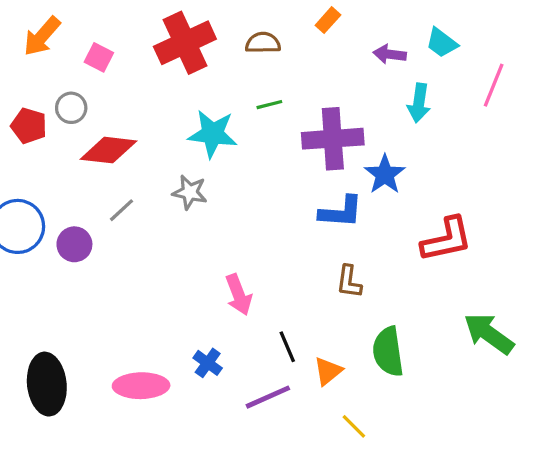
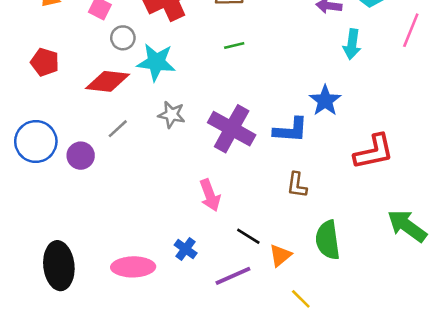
gray circle: (71, 108) -> (123, 38), moved
cyan star: (213, 134) -> (156, 62), moved
purple cross: (333, 139) -> (232, 129), moved, turned 33
black line: (287, 347) -> (248, 236), turned -35

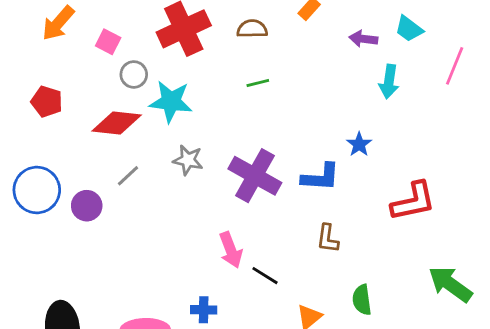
blue star: (325, 101) -> (359, 144), size x0.7
black line: (248, 236) -> (265, 276), moved
green semicircle: (328, 240) -> (362, 300), size x0.7
blue cross: (186, 249) -> (204, 310), turned -35

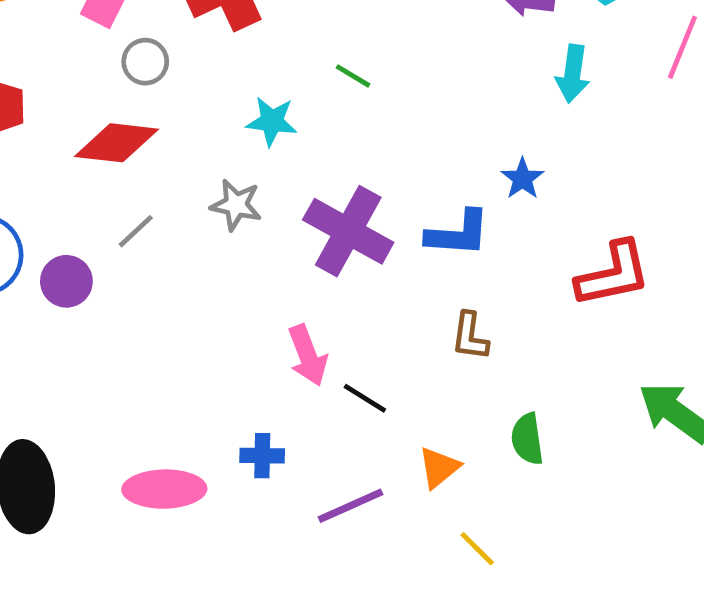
green line: (258, 83) -> (353, 76), turned 45
cyan star: (171, 102) -> (272, 121), moved, size x0.7

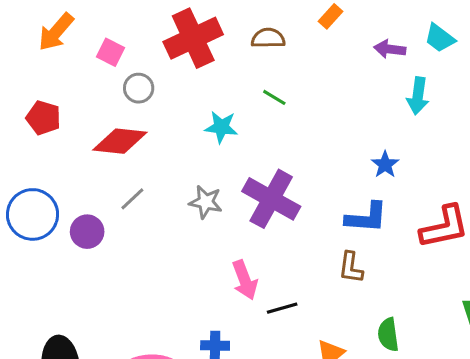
gray star: (236, 205) -> (206, 202), moved
blue L-shape: (458, 234) -> (366, 218), moved
black line: (365, 398) -> (282, 308), turned -48

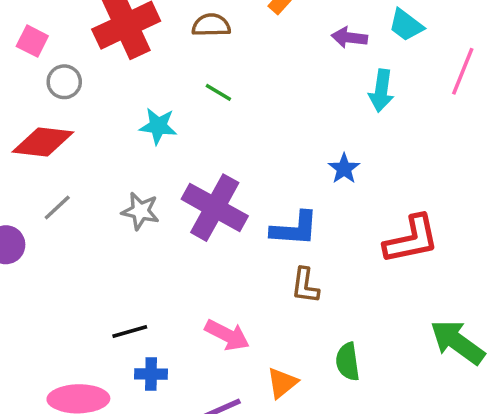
blue L-shape: (366, 218) -> (294, 229), moved
pink arrow: (245, 280) -> (227, 335), moved, turned -42
black line: (282, 308) -> (130, 332), moved

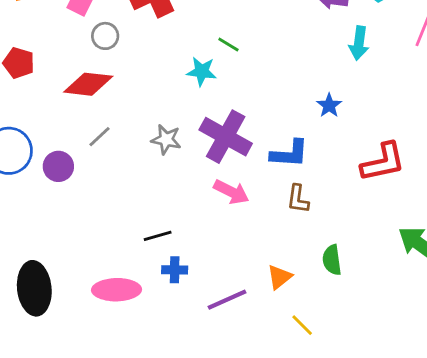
cyan star: (158, 126) -> (202, 71), moved
pink arrow: (227, 335) -> (231, 192), moved

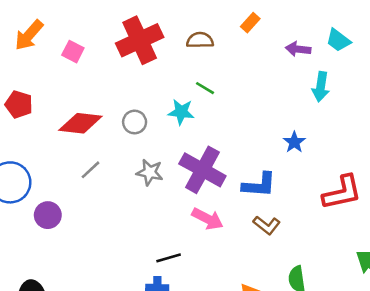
gray circle: (105, 36) -> (135, 122), moved
purple circle: (58, 166) -> (48, 215), moved
brown L-shape: (298, 199) -> (267, 225), turned -60
black line: (158, 236) -> (169, 258), moved

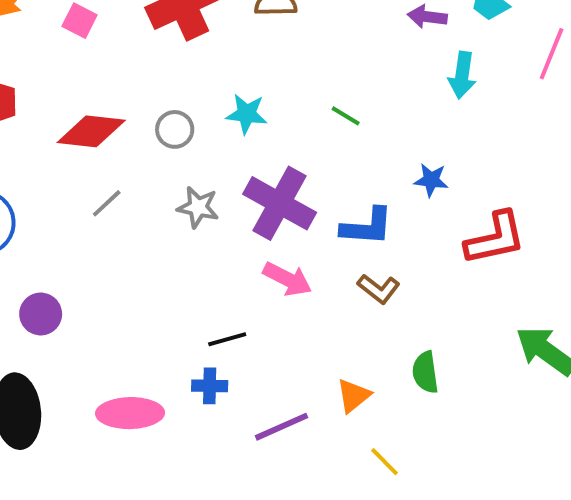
green line: (205, 88) -> (346, 116), moved
blue star: (294, 142) -> (431, 180), moved, turned -30
purple circle: (48, 215) -> (41, 314), moved

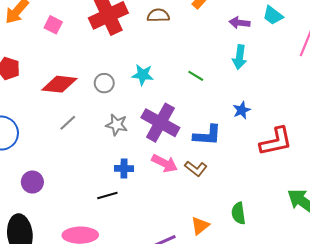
cyan arrow: (462, 75) -> (240, 57), moved
blue star: (431, 180) -> (242, 110), turned -30
brown L-shape: (379, 289) -> (196, 168), moved
black line: (227, 339) -> (107, 196), moved
blue cross: (210, 386) -> (124, 168), moved

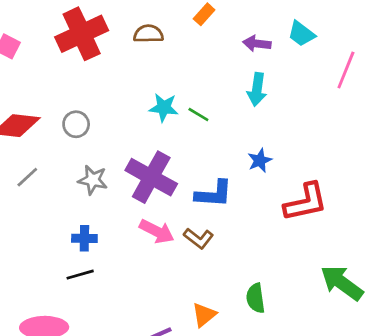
cyan star: (143, 75) -> (164, 108), moved
blue cross: (124, 168) -> (84, 238), moved

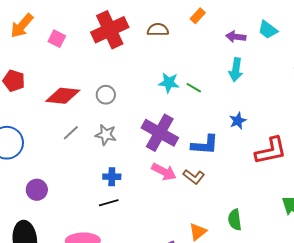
gray star: (93, 180) -> (106, 135), moved

